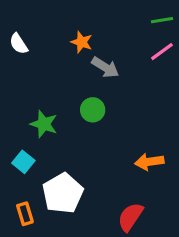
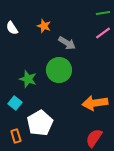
orange star: (82, 42) -> (44, 26), moved
green circle: (93, 110) -> (59, 70), size x1.6
orange arrow: (149, 162) -> (95, 103), size x1.4
red semicircle: (130, 217) -> (94, 138), moved

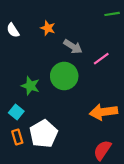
pink line: (103, 33) -> (101, 59), moved
orange rectangle: (16, 136) -> (17, 137), moved

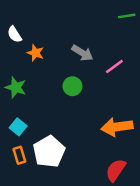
orange star: (48, 28) -> (35, 53), moved
green circle: (64, 76) -> (72, 86), size x0.6
green star: (30, 86) -> (16, 87), moved

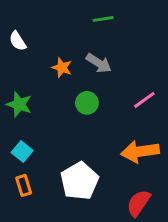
green line: (127, 16) -> (103, 19), moved
orange star: (35, 53) -> (62, 68), moved
pink line: (114, 66) -> (144, 100), moved
white pentagon: (49, 152) -> (80, 181), moved

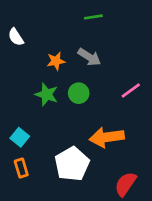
orange star: (62, 68) -> (56, 61), turned -30
green star: (19, 104) -> (47, 94), moved
orange arrow: (140, 152) -> (107, 137), moved

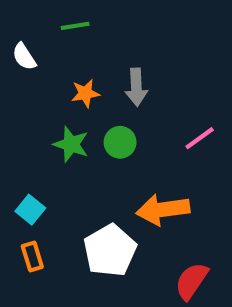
green line: (93, 17) -> (75, 26), moved
gray arrow: (89, 57) -> (136, 87), turned 55

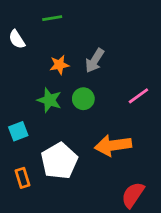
gray arrow: (136, 87) -> (95, 61), turned 35
cyan square: (30, 210) -> (18, 131), moved, turned 30
white pentagon: (110, 250) -> (59, 161), moved

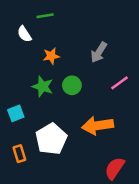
white semicircle: (17, 39) -> (24, 34), moved
gray arrow: (95, 61) -> (99, 52), moved

